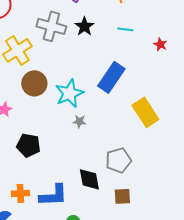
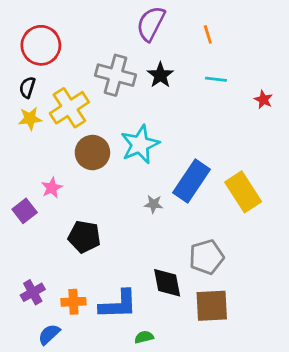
blue rectangle: (111, 77) -> (192, 181), moved
cyan star: (69, 93) -> (140, 144), moved
brown square: (122, 196) -> (212, 306), size x1.5

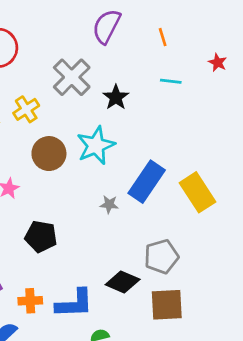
gray cross: (116, 75) -> (72, 77), turned 30
black star: (160, 75) -> (116, 97), moved
red star: (263, 100) -> (218, 63), moved
yellow cross: (69, 108) -> (26, 109), size x0.7
black diamond: (167, 283) -> (123, 282), turned -56

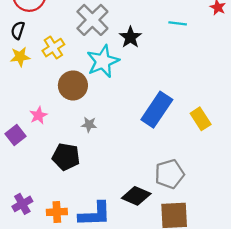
cyan star: (96, 146) -> (103, 61), moved
yellow rectangle: (198, 192) -> (201, 119), size x0.7
gray star: (109, 204) -> (89, 125), moved

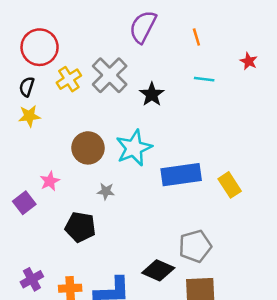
yellow cross: (53, 48) -> (69, 79), moved
cyan star: (103, 61) -> (134, 148), moved
blue rectangle: (157, 110) -> (181, 175), turned 48

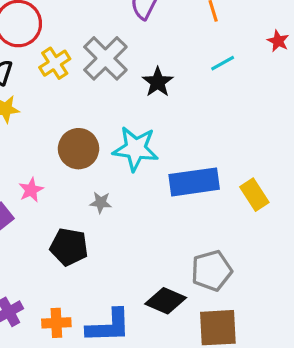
cyan line: (204, 79) -> (223, 63), turned -36
cyan star: (134, 148) -> (136, 149), turned 30

